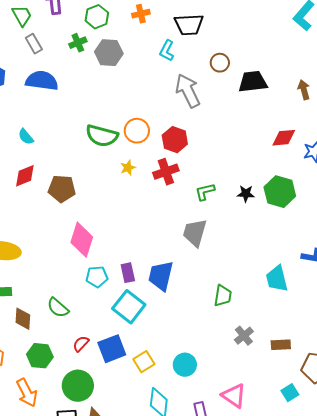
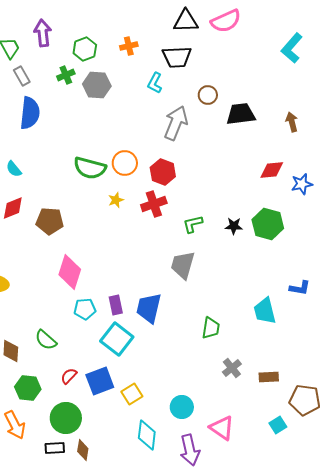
blue semicircle: (42, 81) -> (30, 113), turned 88
gray arrow: (188, 91) -> (176, 123), turned 48
cyan circle: (185, 365) -> (182, 407), moved

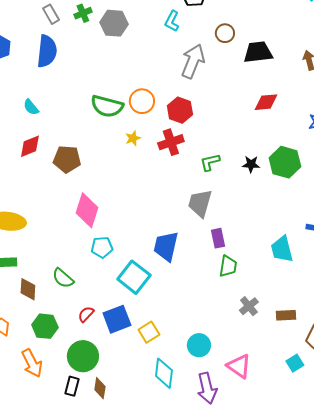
gray rectangle: (22, 76) -> (51, 14), moved
red diamond: (272, 170) -> (266, 102), moved
purple rectangle: (116, 305) -> (218, 238), moved
black rectangle: (55, 448) -> (72, 386), turned -72

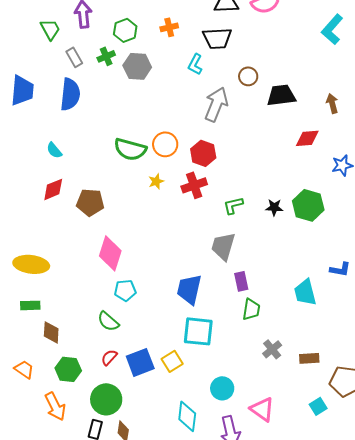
red diamond: (266, 102) -> (307, 138), moved
cyan square: (134, 277) -> (198, 331), moved, turned -32
green semicircle: (63, 278) -> (108, 321), moved
yellow square: (149, 332) -> (172, 361), moved

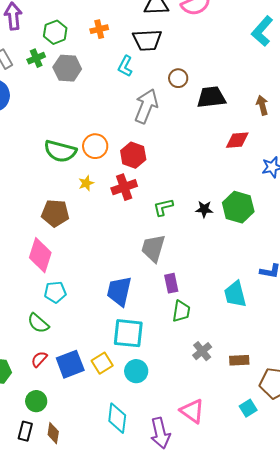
brown pentagon: (90, 202) -> (55, 213), moved
cyan circle: (222, 388) -> (136, 371), moved
green circle: (106, 399) -> (36, 401), size x0.7

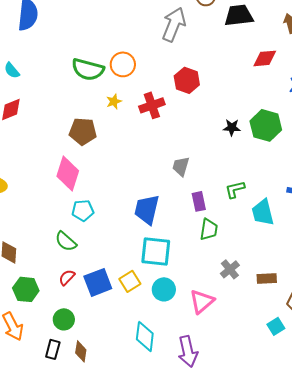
red hexagon: (133, 155) -> (187, 80), moved
green L-shape: (163, 207) -> (235, 189), moved
gray trapezoid: (153, 248) -> (181, 166), size x0.7
pink triangle: (192, 411) -> (202, 301), moved, turned 44

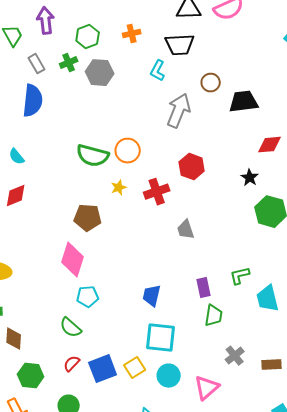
black star: (232, 127) -> (250, 178), moved, turned 30
gray trapezoid: (181, 166) -> (186, 230), moved, turned -35
blue trapezoid: (147, 209) -> (152, 296), size x0.7

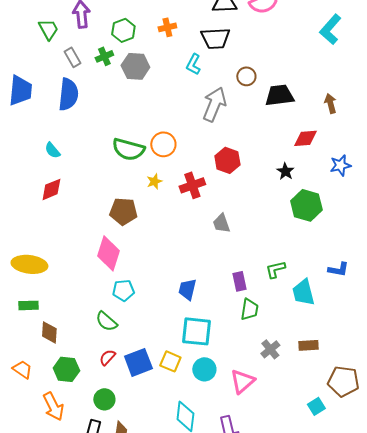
brown rectangle: (272, 365) -> (308, 345), moved
yellow square: (135, 368) -> (170, 361), turned -35

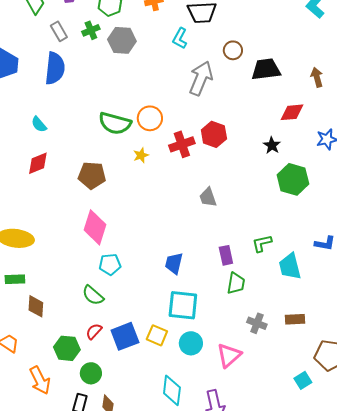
red cross: (192, 185) -> (182, 144), moved
brown pentagon: (123, 211) -> (92, 175), moved
gray cross: (270, 349) -> (257, 323), turned -30
green hexagon: (66, 369) -> (67, 348), moved

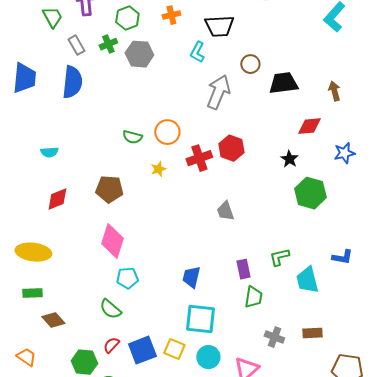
green semicircle: (115, 123) -> (132, 137), size x0.6
cyan semicircle: (39, 124) -> (49, 152), moved, turned -54
red diamond: (38, 163) -> (57, 199), moved
brown diamond: (36, 306) -> (53, 320), turned -45

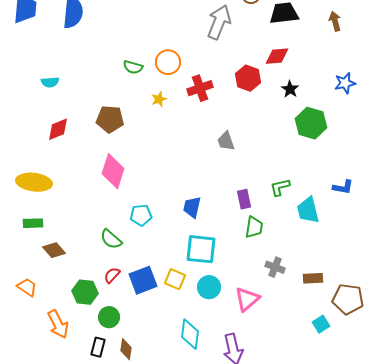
red diamond: (309, 126) -> (277, 56), moved
red hexagon: (231, 148) -> (248, 78), moved
cyan pentagon: (127, 278) -> (141, 215), moved
brown rectangle: (312, 333) -> (313, 278), moved

